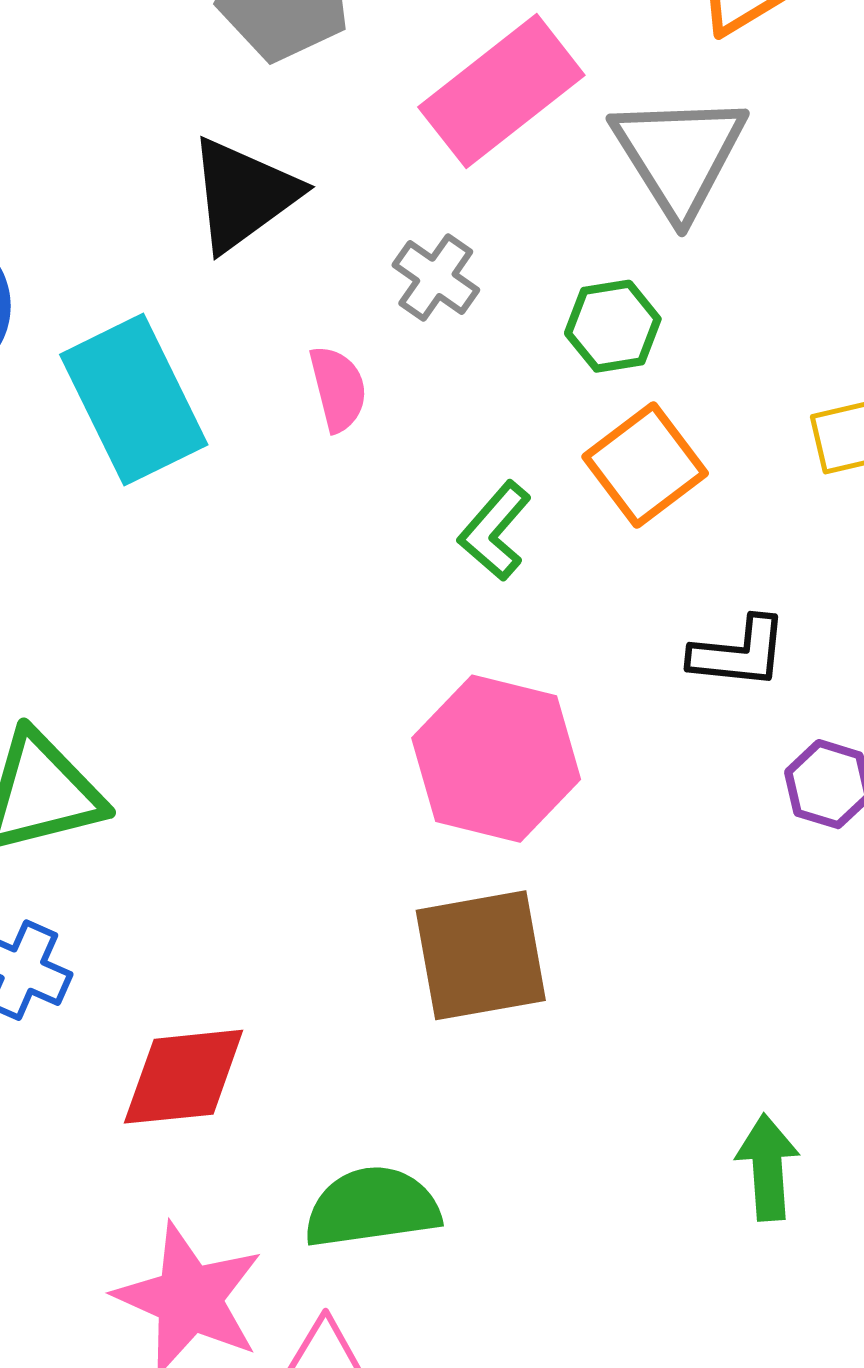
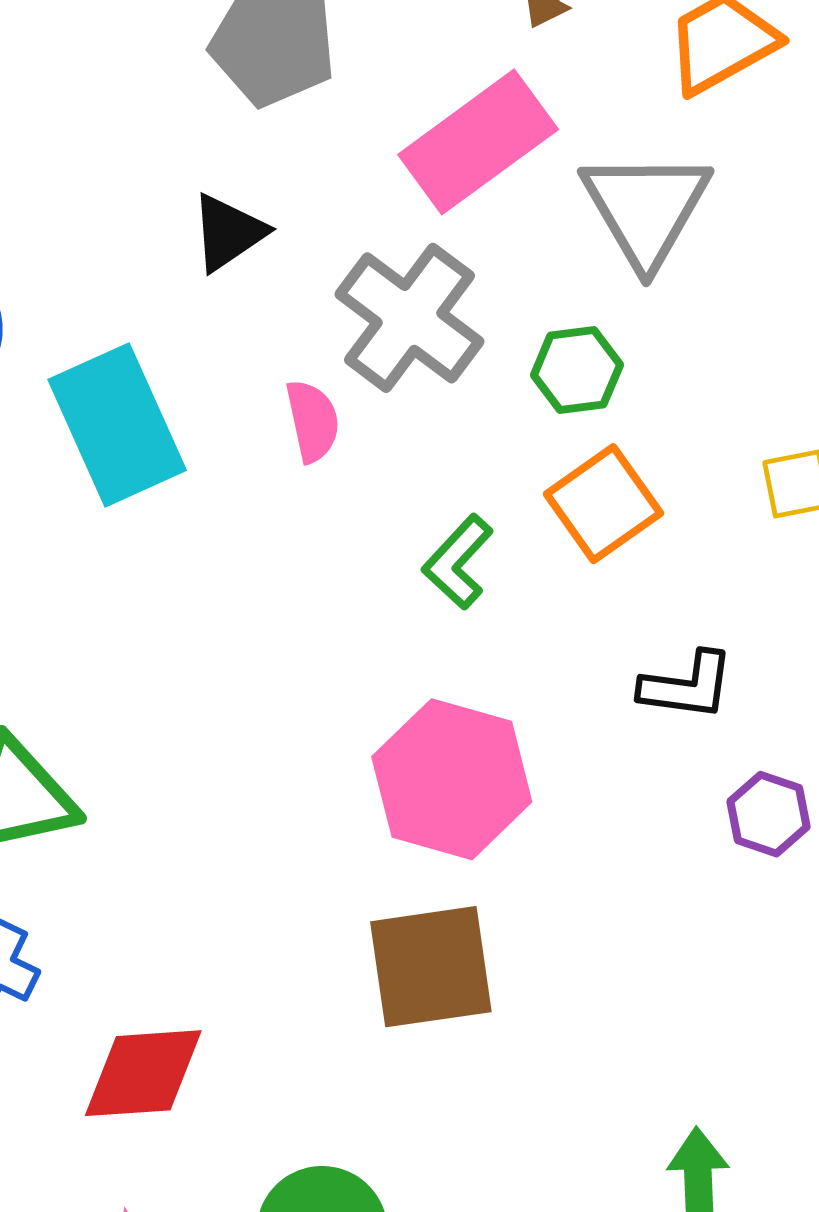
black triangle: (243, 194) -> (228, 232), size x0.7
gray cross: (436, 277) -> (409, 318), size x1.8

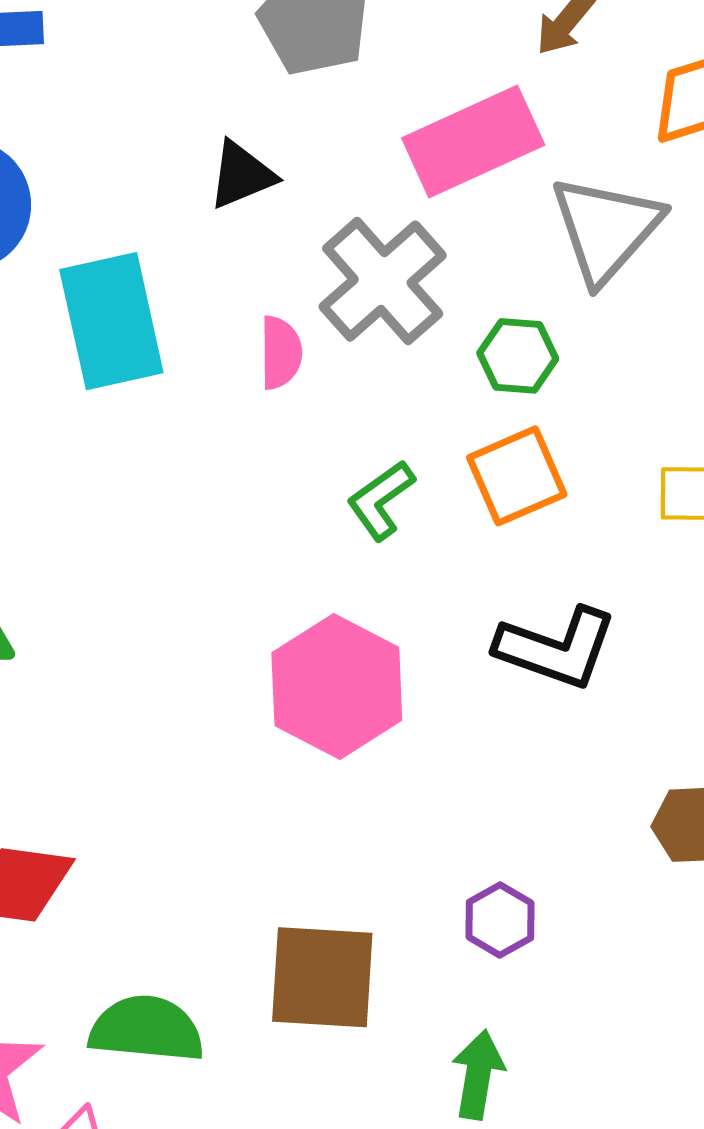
black L-shape: (687, 686) -> (556, 648), size x1.4
purple hexagon: (768, 814) -> (500, 920), moved
brown square: (431, 967) -> (322, 977), moved

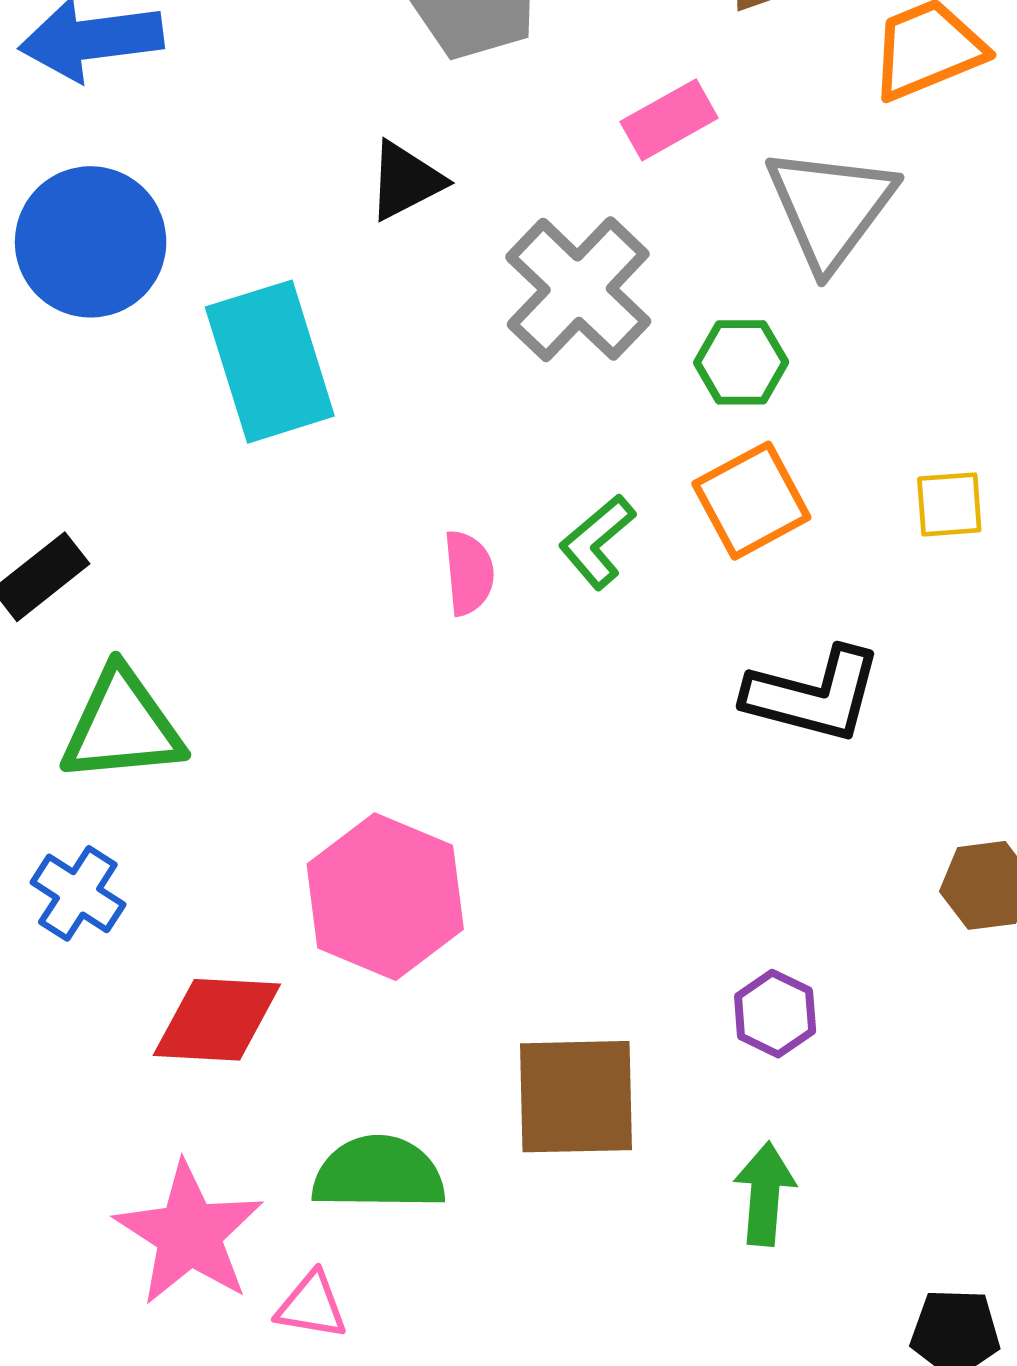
pink rectangle: (473, 142) -> (669, 120), size x0.6
pink semicircle: (281, 353) -> (469, 573), moved
pink hexagon: (337, 687) -> (385, 897), moved

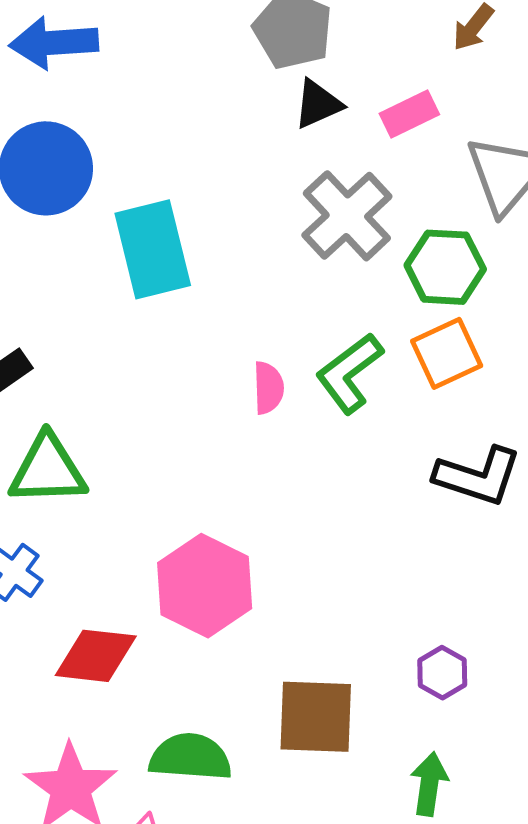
black triangle: (406, 181) -> (318, 104), moved
green hexagon: (741, 362) -> (445, 267), size x1.4
green L-shape: (597, 542) -> (349, 373), size x1.4

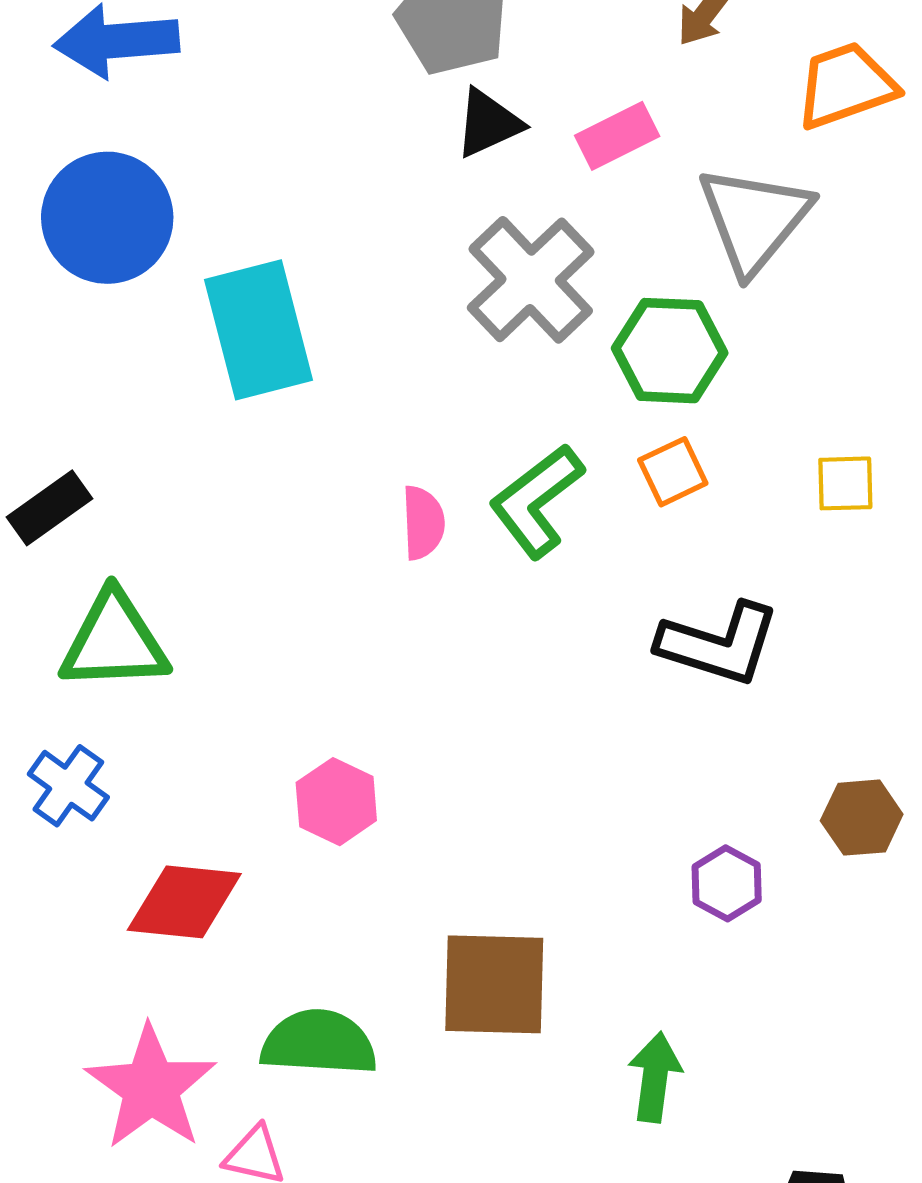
orange square: (447, 353) -> (673, 472), size x0.7
pink hexagon: (205, 586) -> (336, 802), size x0.6
purple hexagon: (442, 673) -> (727, 883), moved

